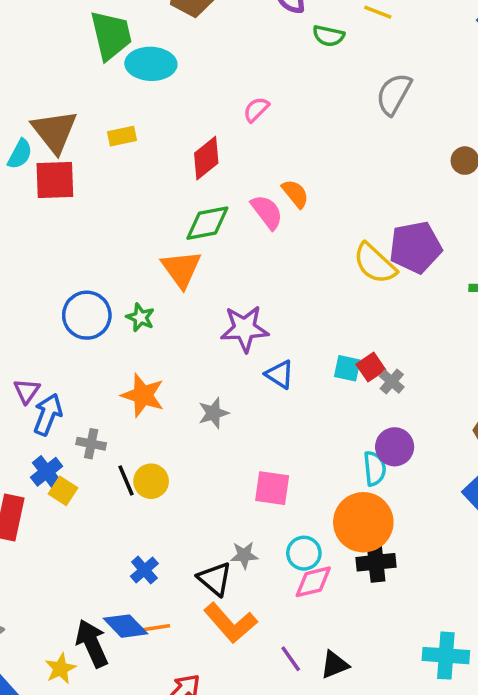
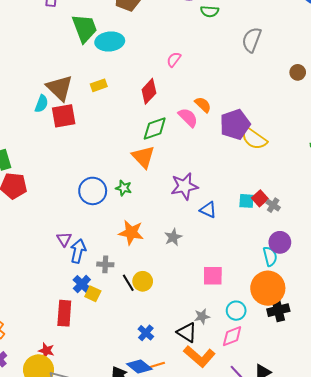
purple pentagon: (415, 247) -> (235, 124), moved
pink diamond: (313, 582) -> (232, 336), moved

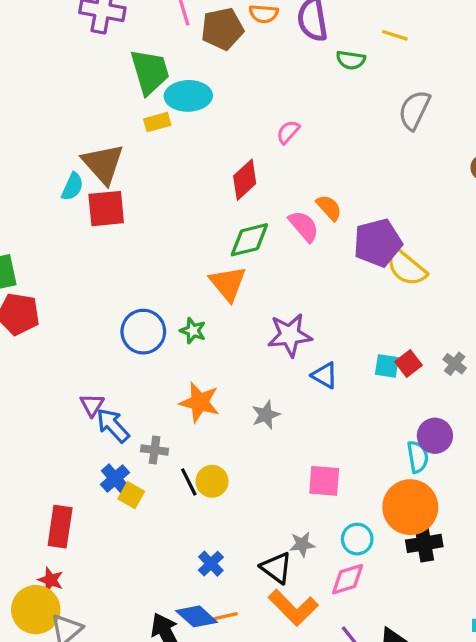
yellow rectangle: (99, 85) -> (157, 122), moved
gray cross: (273, 205) -> (455, 364), moved
blue arrow: (78, 251) -> (113, 425), turned -60
red rectangle: (64, 313) -> (60, 527), moved

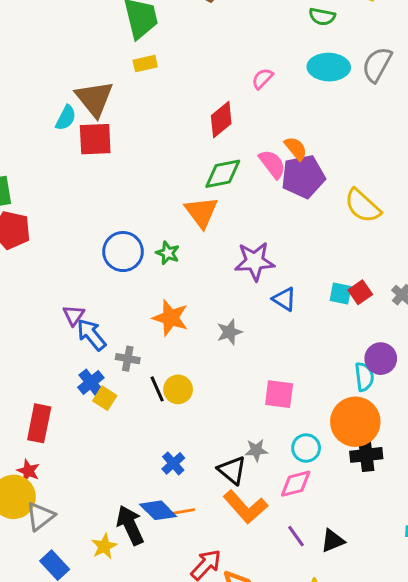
cyan ellipse: (188, 96) -> (329, 67), moved
purple pentagon: (378, 243) -> (303, 177), moved

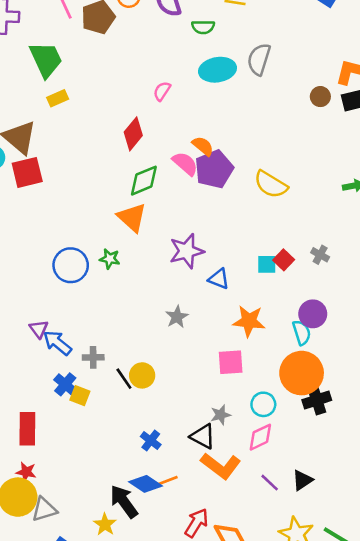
orange star: (170, 318) -> (249, 321), moved
gray triangle: (40, 516) -> (44, 509), turned 32

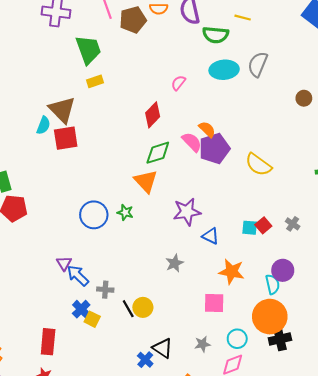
green semicircle: (203, 27) -> (216, 35), size x1.4
black triangle: (203, 436) -> (163, 348), moved

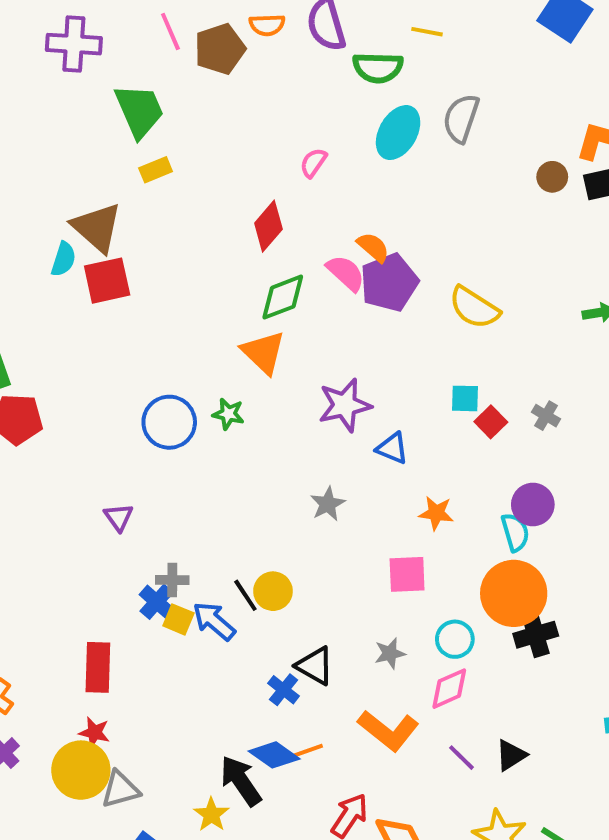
cyan ellipse: (224, 70) -> (398, 133), turned -52
cyan square: (250, 228) -> (465, 398), moved
orange star: (232, 272) -> (436, 513), size x0.7
blue arrow: (78, 276) -> (214, 621), moved
gray cross: (105, 290) -> (172, 580), moved

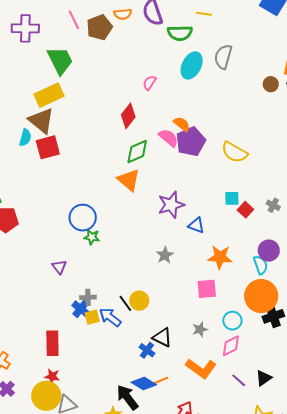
yellow rectangle: (156, 170) -> (49, 95), moved, size x1.8
green star: (228, 414) -> (92, 237), moved
orange star: (436, 513) -> (220, 257), size x1.4
yellow square: (178, 619) -> (92, 317), turned -35

